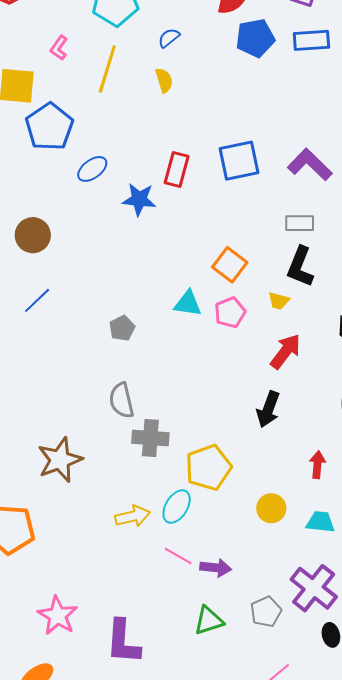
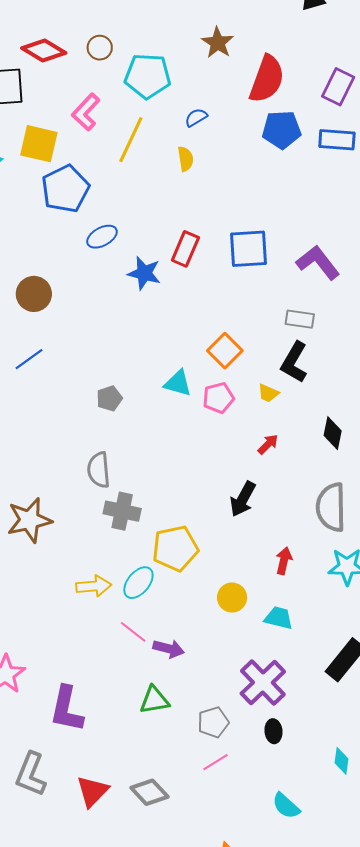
pink L-shape: (59, 48) -> (86, 112), size x1.5
red arrow: (286, 351) -> (268, 444), size x0.6
gray pentagon: (266, 612) -> (213, 722), moved

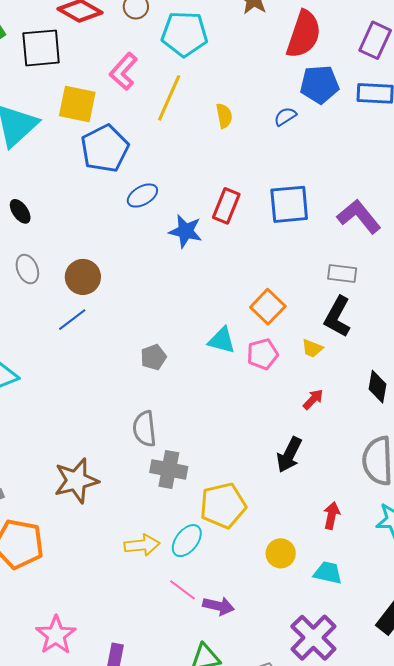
blue semicircle: (196, 117) -> (285, 116), moved
brown circle: (34, 294) -> (83, 277), moved

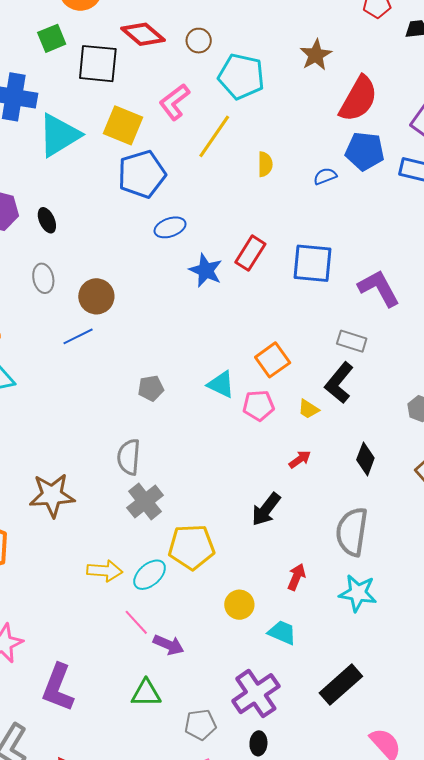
gray cross: (169, 469) -> (145, 501), turned 30

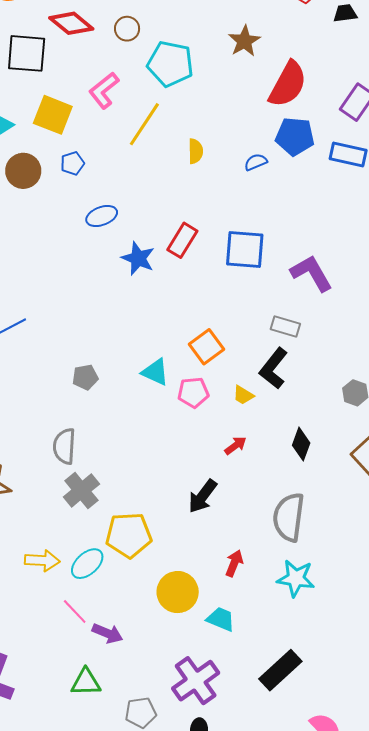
blue pentagon: (142, 174) -> (72, 163), size x0.5
brown circle: (96, 296) -> (23, 171), moved
yellow circle: (239, 605) -> (178, 592), size x1.4

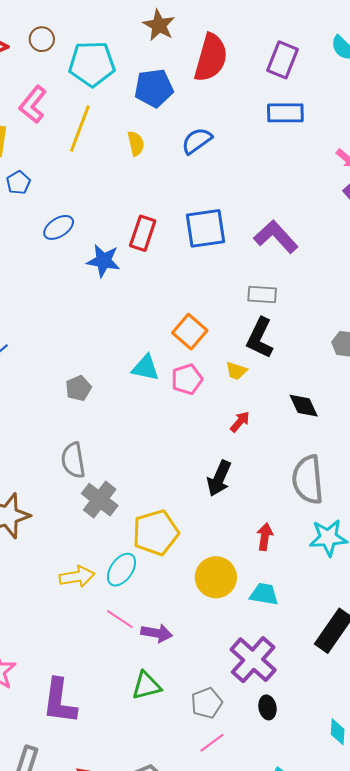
blue pentagon: (295, 136) -> (154, 88), moved
blue semicircle: (256, 162) -> (197, 141), size x1.4
black diamond: (301, 444) -> (304, 406), turned -32

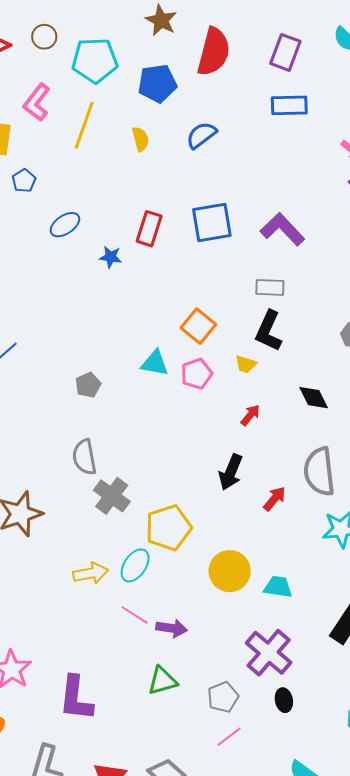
blue star: (103, 261) -> (111, 257), size x0.7
red arrow: (265, 537) -> (275, 499), moved, turned 32

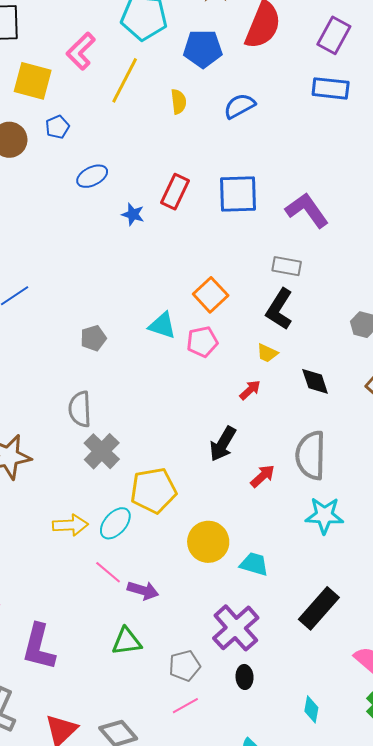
yellow trapezoid: (246, 364) -> (267, 353), moved

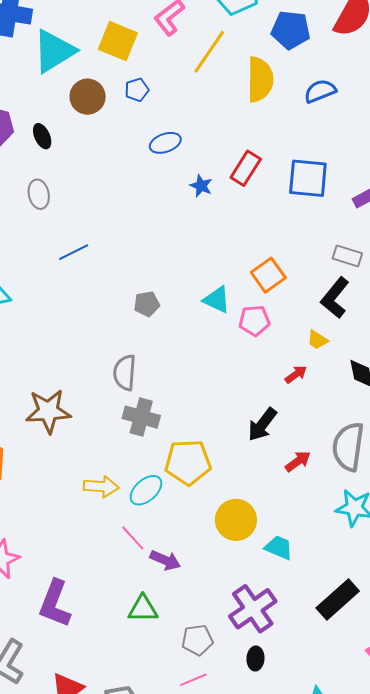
yellow semicircle: (179, 102) -> (260, 79), size x1.8
gray cross: (102, 451) -> (141, 417), turned -36

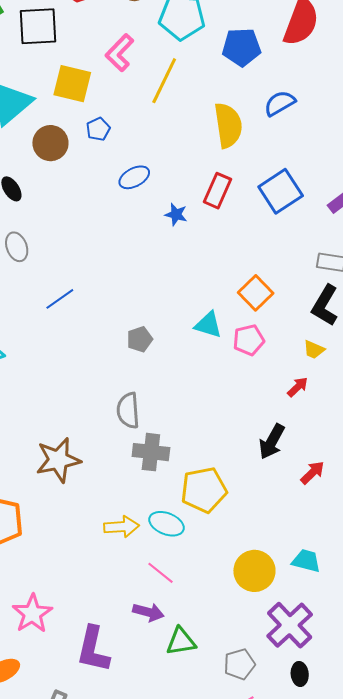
yellow semicircle: (260, 79) -> (228, 125), moved
blue square: (308, 178) -> (281, 191), turned -30
cyan ellipse: (146, 490) -> (166, 524), turned 72
yellow circle: (236, 520) -> (254, 571), moved
purple arrow: (165, 560) -> (148, 612), moved

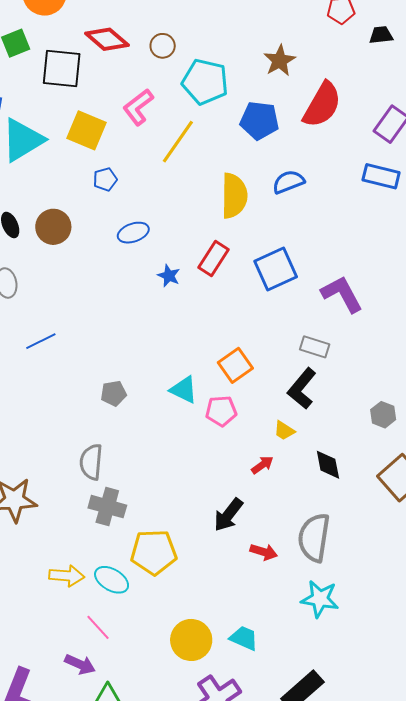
brown circle: (50, 143) -> (53, 227), moved
red arrow: (312, 473) -> (264, 552), turned 52

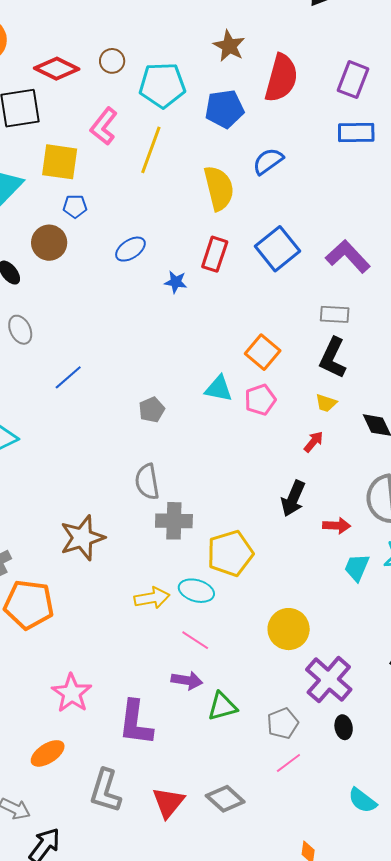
blue pentagon: (105, 179) -> (75, 206), moved, turned 30
brown circle: (53, 227) -> (49, 243), moved
cyan trapezoid: (244, 638) -> (357, 568), moved, turned -76

